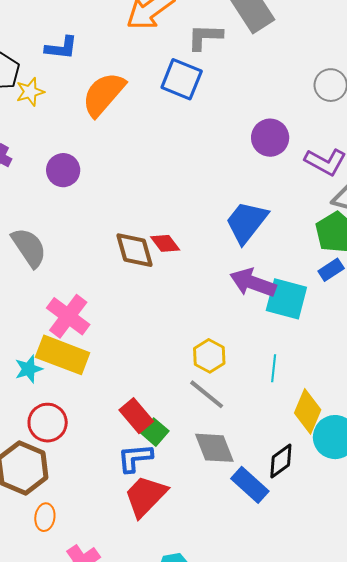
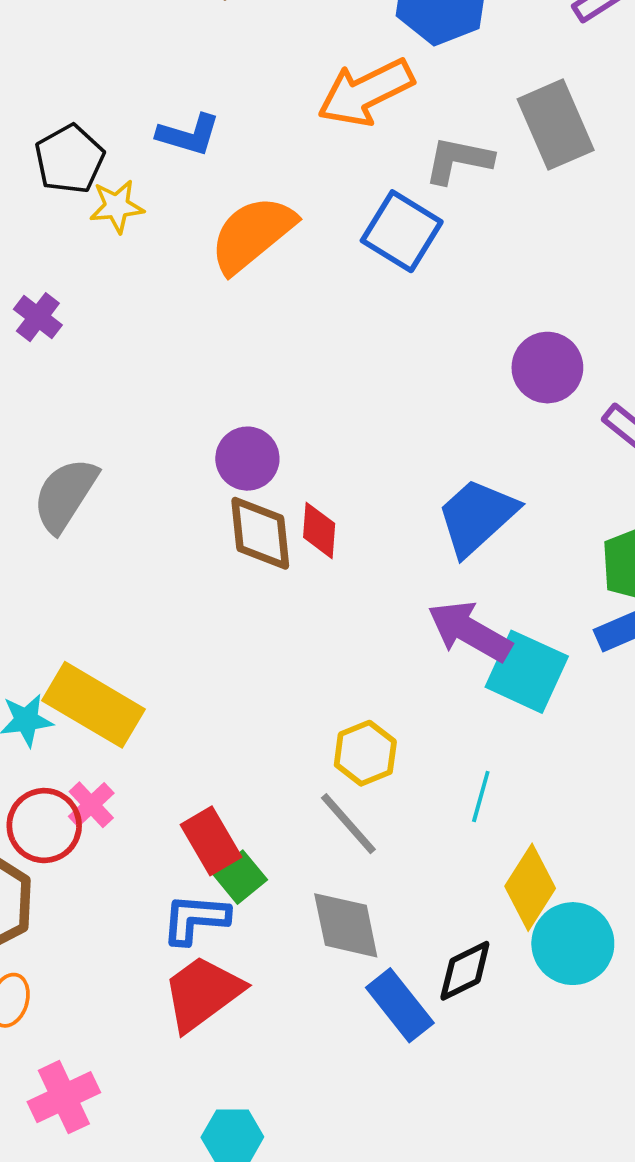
purple circle: (63, 170) -> (247, 459), moved
red diamond: (165, 243) -> (319, 530), turned 32
gray semicircle: (29, 248) -> (65, 495), turned -123
pink cross: (68, 316) -> (91, 805), moved, size x0.6

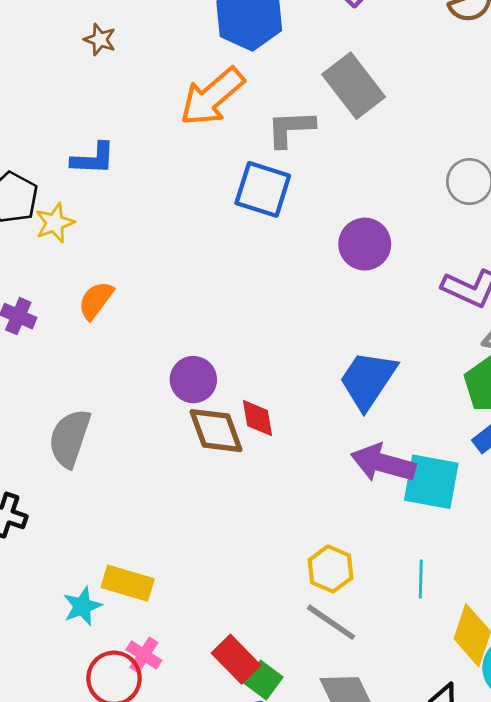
orange semicircle: (252, 234) -> (96, 300), moved, size x0.6
purple circle: (547, 368) -> (365, 244), moved
yellow rectangle: (94, 705) -> (128, 583), size x0.7

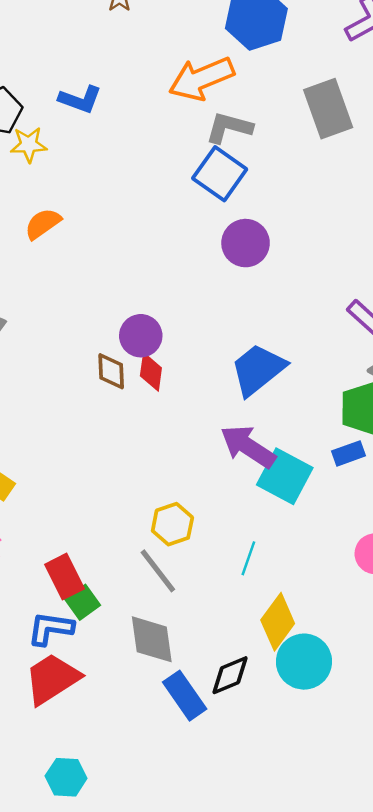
gray L-shape: (291, 129) -> (229, 128), moved
purple circle: (365, 244) -> (246, 243), moved
purple circle: (193, 380) -> (141, 336), moved
brown diamond: (216, 431) -> (111, 371), size x0.7

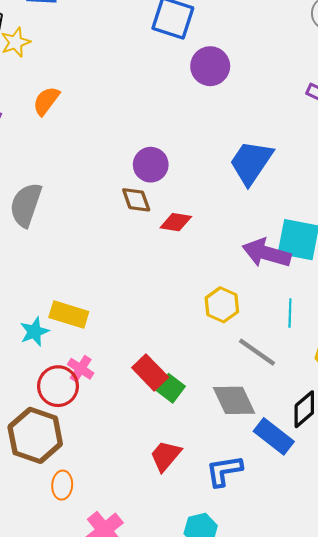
red diamond: (151, 372) -> (176, 222), moved, turned -72
purple arrow: (248, 446) -> (267, 253), moved
gray line: (158, 571) -> (257, 352), moved
blue L-shape: (51, 628) -> (224, 471), moved
red trapezoid: (52, 679) -> (166, 456), size x0.7

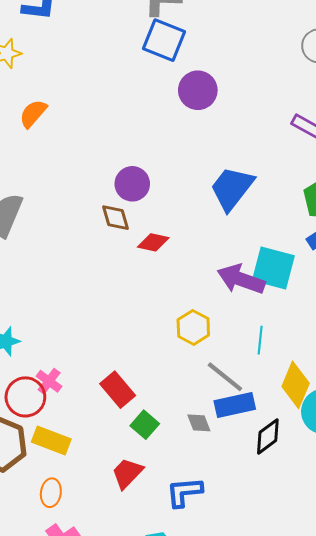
yellow rectangle: (69, 314) -> (51, 440), moved
green square: (171, 388) -> (145, 425), moved
gray diamond: (234, 400) -> (199, 423), size x0.6
blue rectangle: (274, 436) -> (235, 405), moved, turned -54
orange ellipse: (62, 485) -> (51, 493), moved

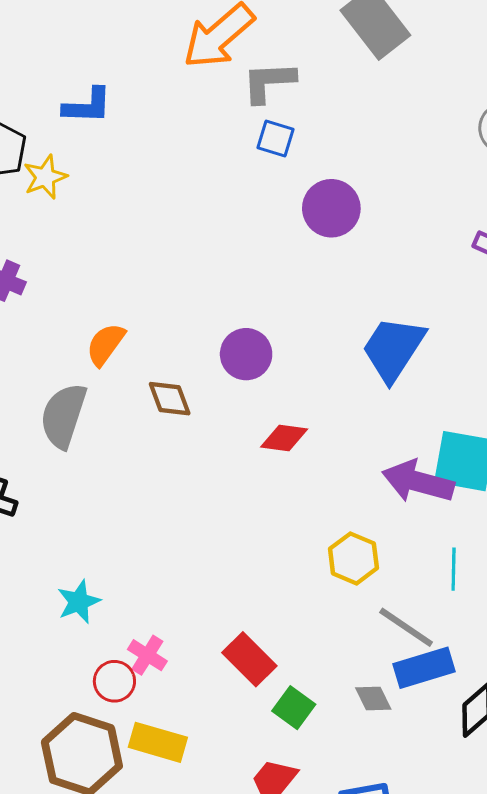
blue square: (164, 40) -> (276, 138), size x0.6
orange semicircle: (33, 114) -> (106, 344), moved
brown diamond: (116, 218) -> (170, 399), moved
red circle: (25, 397) -> (114, 681), size x0.7

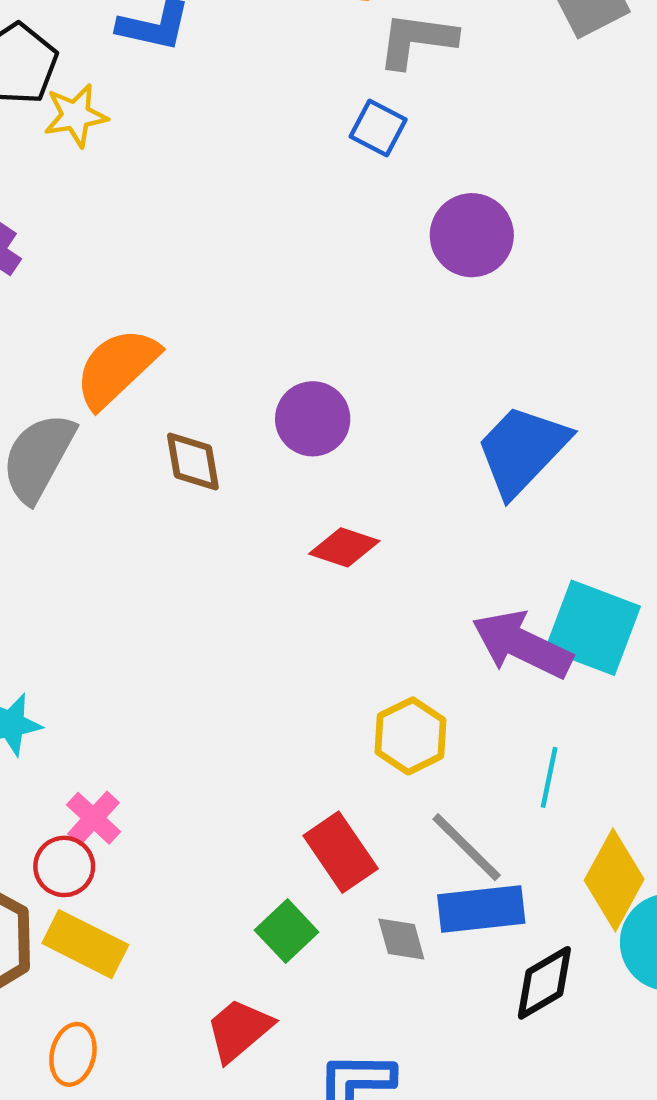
blue square: (276, 138) -> (378, 128), moved
orange semicircle: (106, 344) -> (117, 368), size x1.4
red rectangle: (249, 659) -> (341, 852), moved
red circle: (114, 681) -> (64, 866), moved

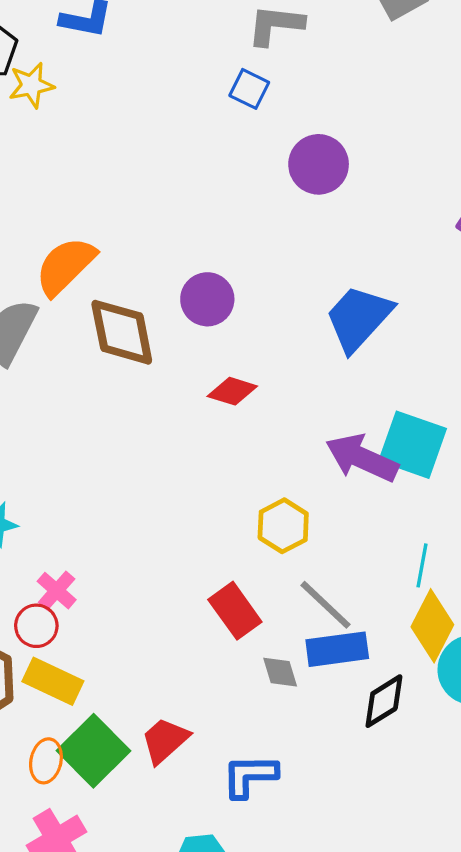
brown diamond: (193, 462) -> (122, 332), size x1.6
cyan line: (549, 777) -> (422, 565), moved
green square: (287, 931) -> (94, 751), moved, size x1.6

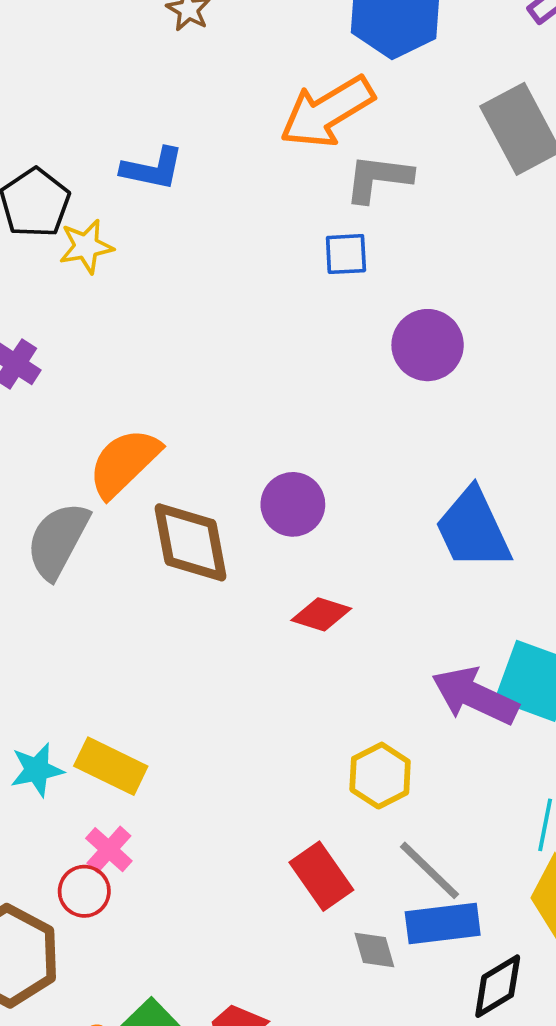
blue square: (249, 89) -> (346, 254), turned -30
blue trapezoid: (359, 318) -> (473, 529), turned -68
yellow rectangle: (53, 681) -> (111, 766), moved

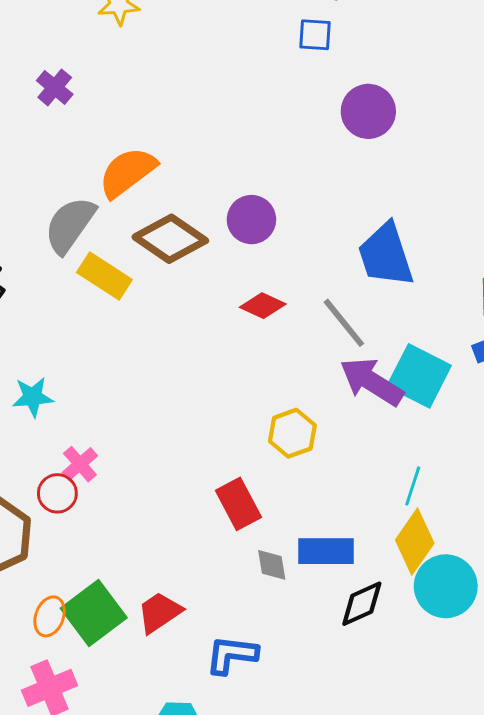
brown diamond: (190, 542) -> (170, 239), turned -52
yellow rectangle: (111, 766) -> (104, 276), moved
gray line: (429, 870) -> (344, 323), moved

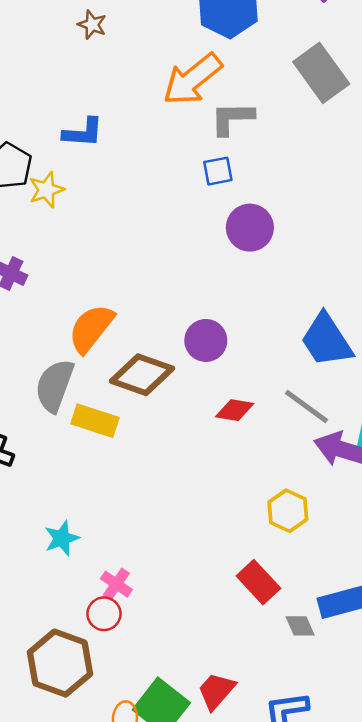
purple circle: (368, 111) -> (250, 228), moved

